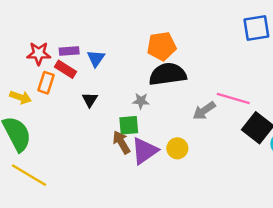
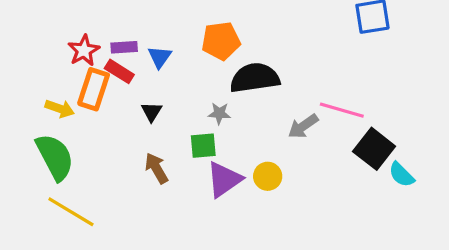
orange pentagon: (162, 46) -> (221, 41), moved
red star: (39, 53) -> (84, 50), turned -30
orange rectangle: (46, 83) -> (94, 89), size x1.4
brown arrow: (121, 142) -> (156, 168), moved

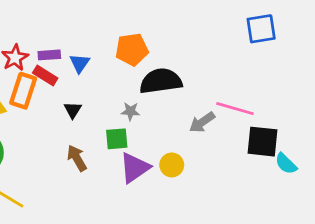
black square: (374, 149) -> (263, 142), turned -32

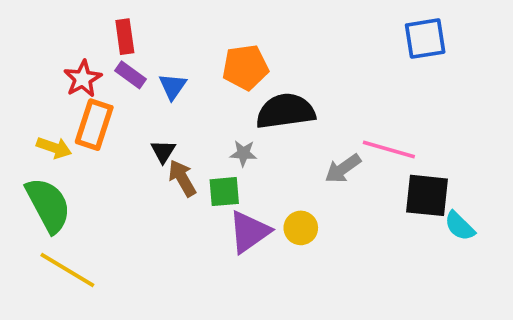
purple rectangle: (49, 55) -> (131, 75), turned 40
red rectangle: (45, 76) -> (125, 37), moved, turned 50
brown arrow: (77, 158) -> (182, 178), moved

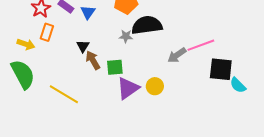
orange rectangle: (94, 125) -> (47, 32), size x0.7
pink line: (389, 149) -> (201, 45), turned -36
gray star: (243, 153) -> (126, 36), moved
yellow line: (67, 270) -> (64, 94), moved

